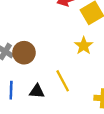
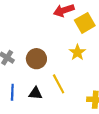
brown circle: (24, 53) -> (36, 59), moved

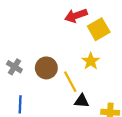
yellow line: (59, 84) -> (70, 82), moved
black triangle: (35, 93) -> (82, 101), moved

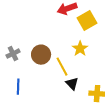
gray cross: (14, 67) -> (13, 54), turned 32
black triangle: (82, 101) -> (72, 84), turned 40

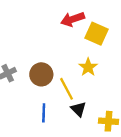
yellow square: (87, 21) -> (97, 34), turned -36
blue line: (18, 87) -> (44, 113), moved

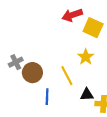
brown circle: (41, 74) -> (32, 73), moved
black triangle: (79, 109) -> (87, 95), moved, turned -48

